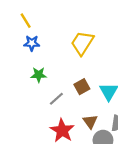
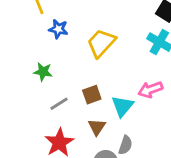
blue star: (32, 43) -> (58, 29), moved
brown triangle: (90, 122) -> (97, 127), moved

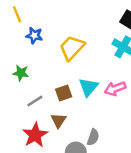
cyan triangle: (122, 106) -> (89, 87), moved
brown triangle: (97, 127) -> (58, 120), moved

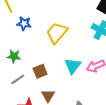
brown square: (64, 93) -> (40, 71), moved
gray line: (35, 101) -> (18, 79), moved

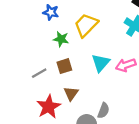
green star: (14, 56) -> (61, 39), moved

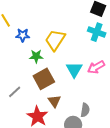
brown square: (64, 66) -> (44, 79), size x1.5
gray line: (39, 73) -> (15, 92), moved

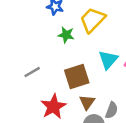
brown square: (44, 79) -> (77, 77), moved
brown triangle: (54, 101) -> (87, 102), moved

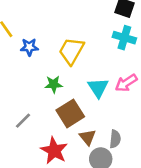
green star: (66, 35) -> (54, 84), moved

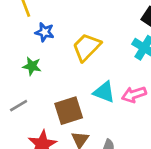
green star: (54, 84) -> (32, 66), moved
cyan triangle: (98, 88) -> (104, 92), turned -50

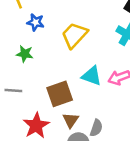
gray line: (19, 106) -> (13, 90), turned 36

